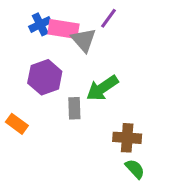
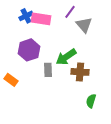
gray triangle: (84, 40) -> (84, 25), moved
brown cross: (127, 138) -> (80, 72), moved
green semicircle: (135, 169) -> (91, 101), moved, turned -120

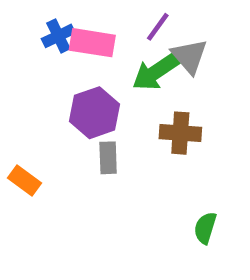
purple hexagon: (29, 50) -> (95, 113), moved
green arrow: (66, 57) -> (155, 72), moved
brown cross: (80, 72) -> (180, 133), moved

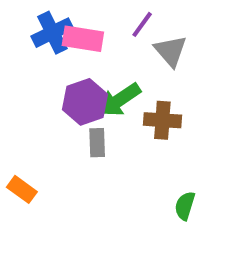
blue cross: (58, 36) -> (52, 33), size x1.4
green arrow: (155, 72) -> (120, 100), moved
orange rectangle: (24, 180) -> (22, 189), moved

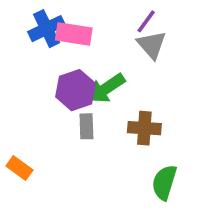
purple line: (142, 24) -> (146, 21), moved
brown cross: (162, 120) -> (144, 128), moved
green semicircle: (185, 206) -> (164, 182), size x1.4

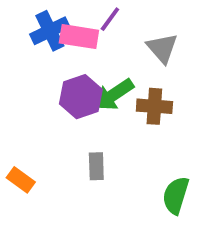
purple line: (146, 21) -> (110, 19), moved
gray rectangle: (86, 126) -> (96, 166), moved
brown cross: (144, 128) -> (154, 106), moved

